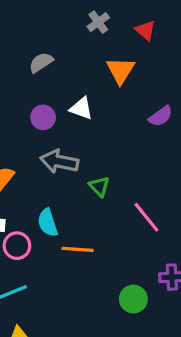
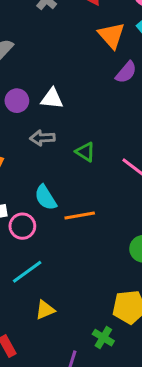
orange triangle: (120, 70) -> (111, 35), moved
white triangle: (81, 108) -> (52, 98), moved
gray arrow: (59, 162) -> (42, 138), size x0.7

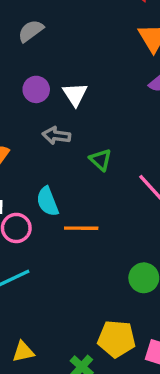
white triangle: (52, 98) -> (75, 94), turned 40
yellow triangle: (45, 310) -> (23, 352), moved

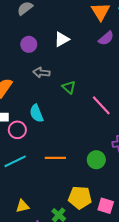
white triangle: (75, 94) -> (62, 39), moved, turned 35
orange line: (81, 228) -> (55, 158), moved

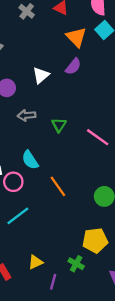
purple semicircle: (106, 38) -> (73, 66), moved
green triangle: (69, 87) -> (59, 125), turned 32
orange line: (55, 158) -> (58, 186), moved, turned 66

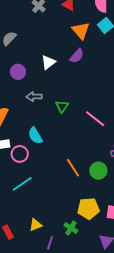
orange line: (58, 186) -> (73, 168), moved

